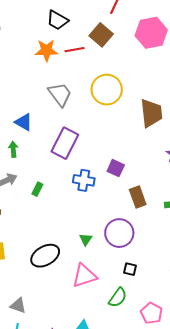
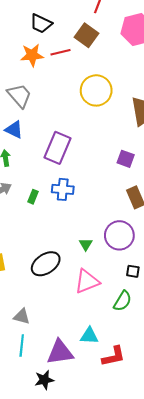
gray trapezoid: (60, 94) -> (19, 96), moved
purple square: (116, 168) -> (126, 159), moved
blue cross: (84, 180) -> (63, 189), moved

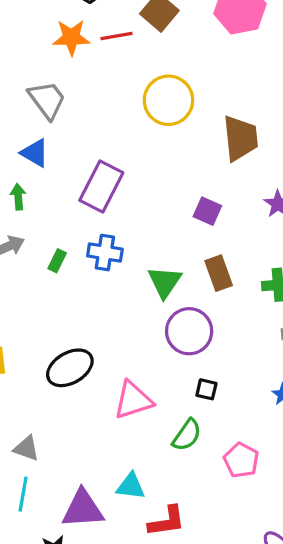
green triangle: (86, 244) -> (165, 282), moved, size x1.6

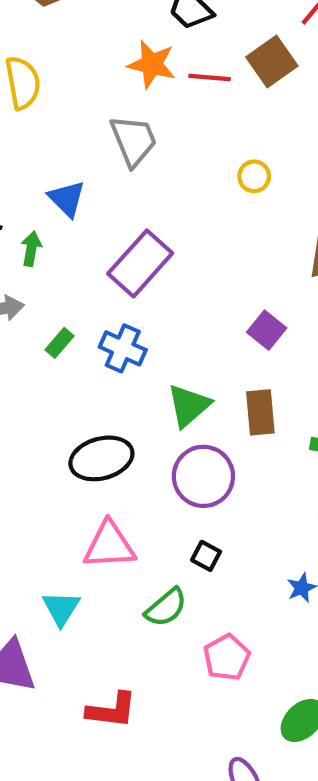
gray trapezoid: (47, 100) -> (134, 141), moved
yellow circle: (168, 100) -> (254, 176), size x0.5
black ellipse: (70, 368) -> (101, 458), moved
cyan triangle: (131, 486) -> (61, 608), moved, turned 40

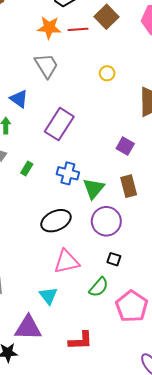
blue cross: (123, 348) -> (68, 173), moved
pink pentagon: (227, 657) -> (132, 306), size x1.4

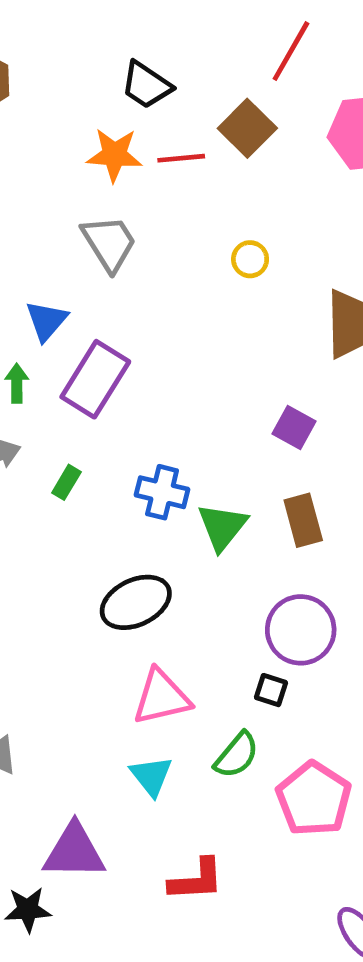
blue triangle: (19, 99) -> (46, 321), turned 36
purple rectangle: (59, 124) -> (95, 379), moved
purple circle: (106, 221) -> (301, 630), moved
cyan triangle: (48, 296) -> (151, 776), moved

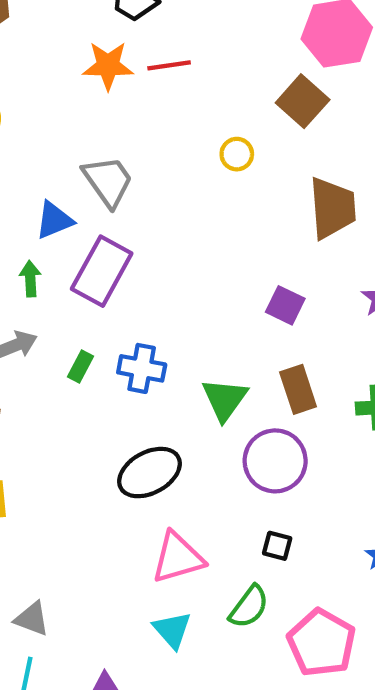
brown square: (247, 128) -> (303, 101), moved
gray trapezoid: (109, 243) -> (108, 181), moved
blue triangle: (46, 321) -> (54, 220), turned 30
blue cross: (162, 492) -> (142, 368), moved
purple circle: (301, 630) -> (275, 461), moved

